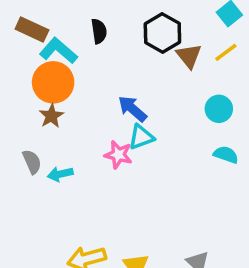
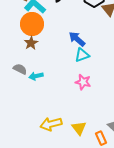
pink star: (118, 155) -> (83, 82), moved
gray semicircle: (32, 162) -> (20, 69), turned -40

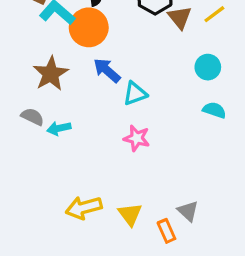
orange circle: (32, 24) -> (89, 27), moved
blue arrow: (77, 39) -> (107, 70), moved
brown star: (31, 43) -> (51, 74), size x1.5

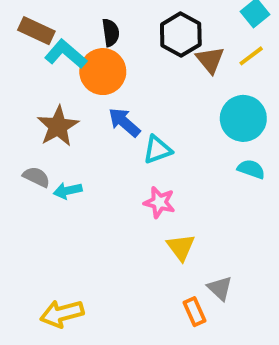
cyan circle: (208, 67) -> (243, 118), size x1.5
yellow arrow: (84, 208) -> (62, 314), moved
yellow triangle: (130, 214) -> (181, 247), moved

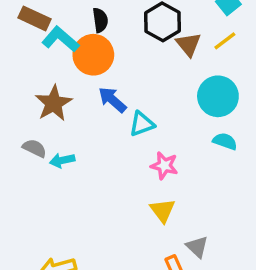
pink star: (159, 202) -> (164, 166), moved

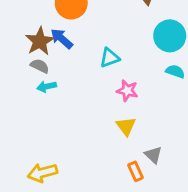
blue arrow: (112, 100) -> (62, 39), moved
gray semicircle: (34, 148) -> (40, 66), moved

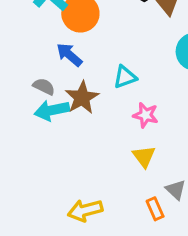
brown star: (40, 41) -> (82, 98), moved
cyan arrow: (47, 87) -> (52, 110), size x1.5
yellow arrow: (42, 173) -> (85, 210), moved

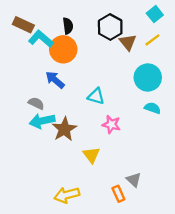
cyan triangle: (125, 77) -> (96, 96), turned 36
brown star: (82, 98) -> (64, 129), moved
yellow triangle: (144, 156) -> (91, 155), moved

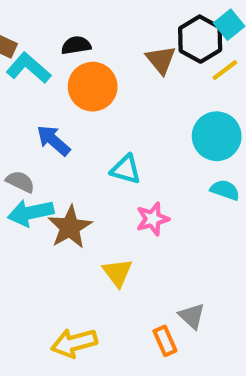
black semicircle: (68, 26) -> (76, 45), turned -91
black hexagon: (110, 27) -> (200, 39), moved
brown triangle: (128, 42) -> (161, 60), moved
orange circle: (63, 49) -> (93, 87), moved
pink star: (111, 124) -> (153, 219), turned -30

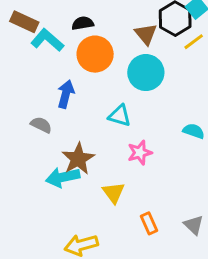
cyan circle: (217, 136) -> (146, 73), moved
blue arrow: (53, 140) -> (66, 94), turned 64
cyan arrow: (31, 213) -> (63, 177), moved
gray triangle: (192, 316) -> (194, 225), moved
orange rectangle: (165, 341) -> (149, 223), moved

